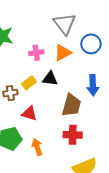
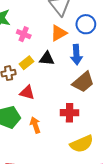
pink cross: (36, 53) -> (24, 34), moved, turned 32
blue arrow: (93, 85) -> (76, 55), moved
brown trapezoid: (71, 105) -> (83, 82), moved, turned 35

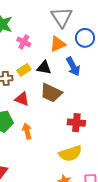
blue arrow: (76, 55) -> (73, 67), turned -30
brown trapezoid: (83, 82) -> (51, 93), moved, turned 60
red cross: (70, 113) -> (76, 123), moved

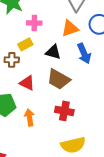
pink cross: (24, 42) -> (34, 23), turned -32
yellow rectangle: (24, 70) -> (25, 44), moved
red cross: (76, 123) -> (64, 111), moved

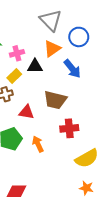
black triangle: (53, 52) -> (35, 66), moved

